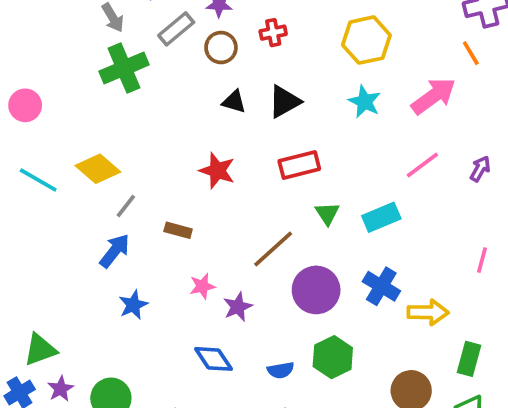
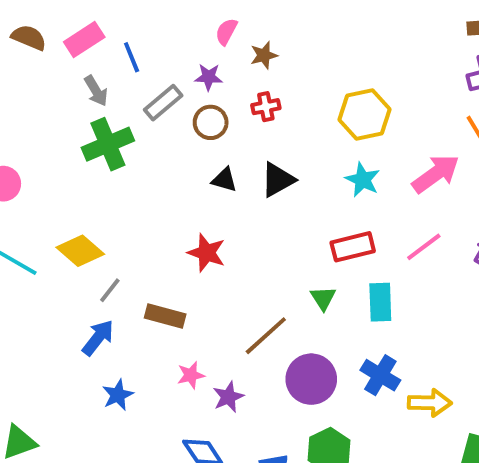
red rectangle: (299, 165) -> (353, 247), moved
cyan rectangle: (381, 217) -> (380, 302), turned -69
brown rectangle: (178, 230) -> (165, 316), size x1.4

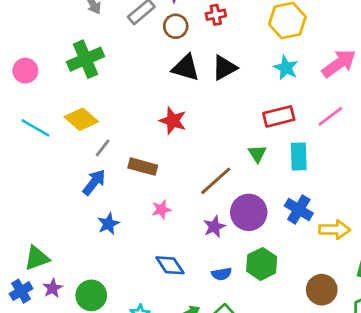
green cross: (108, 144) -> (85, 59), moved
black triangle: (224, 180) -> (186, 68), size x1.5
purple star: (228, 397) -> (214, 227), moved

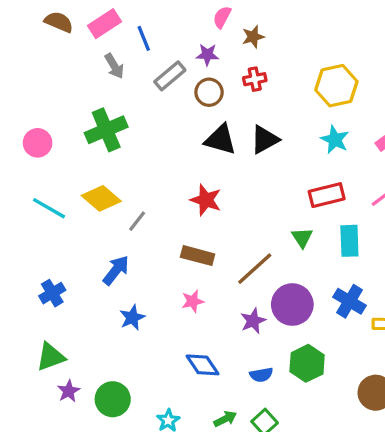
gray line: (103, 148) -> (137, 221), moved
brown rectangle: (143, 167) -> (198, 256), moved
blue cross: (21, 291) -> (52, 293), moved

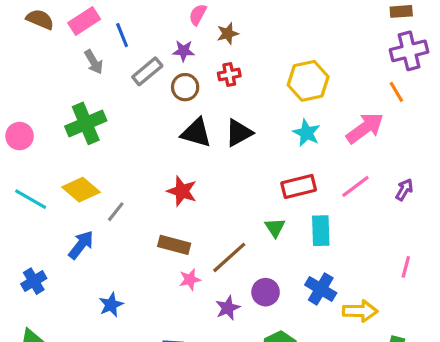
blue arrow: (116, 270) -> (81, 245), moved
pink star: (193, 301) -> (190, 280), moved
purple circle: (292, 305) -> (266, 292), size x0.7

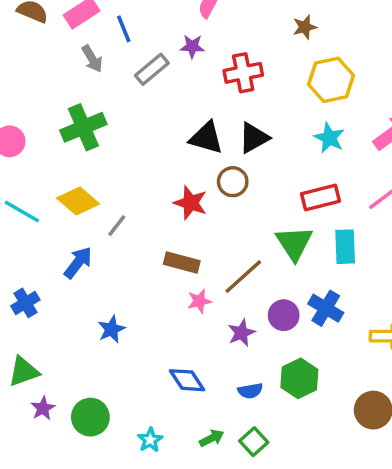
brown star: (228, 34) -> (305, 27), moved
red cross: (229, 75) -> (243, 73), size x1.5
brown circle: (185, 87) -> (233, 182), moved
green triangle: (275, 227) -> (294, 243), size x1.6
blue cross: (321, 289) -> (326, 308), moved

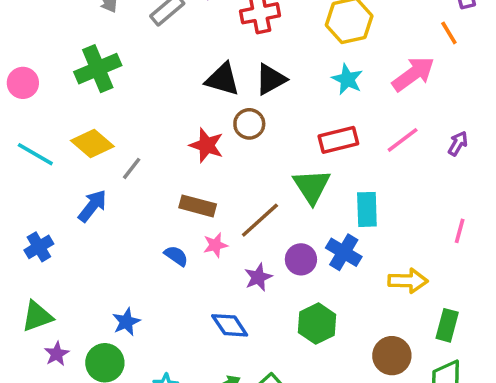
cyan rectangle: (345, 247) -> (367, 209), moved
blue star: (111, 329) -> (126, 322), moved
blue diamond: (187, 380) -> (230, 325), moved
blue semicircle: (250, 391) -> (176, 256), moved, turned -135

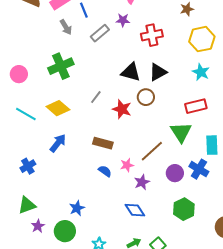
gray line: (132, 168) -> (96, 97), moved
brown rectangle: (198, 206) -> (103, 143), moved
purple star: (258, 277) -> (142, 182), moved

